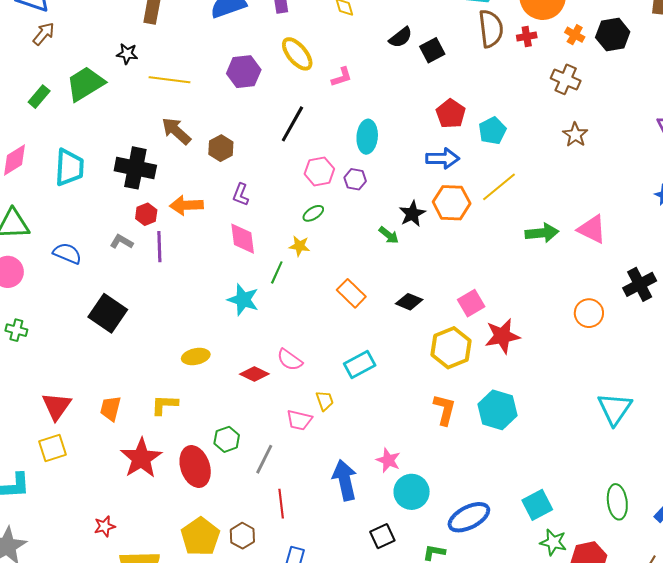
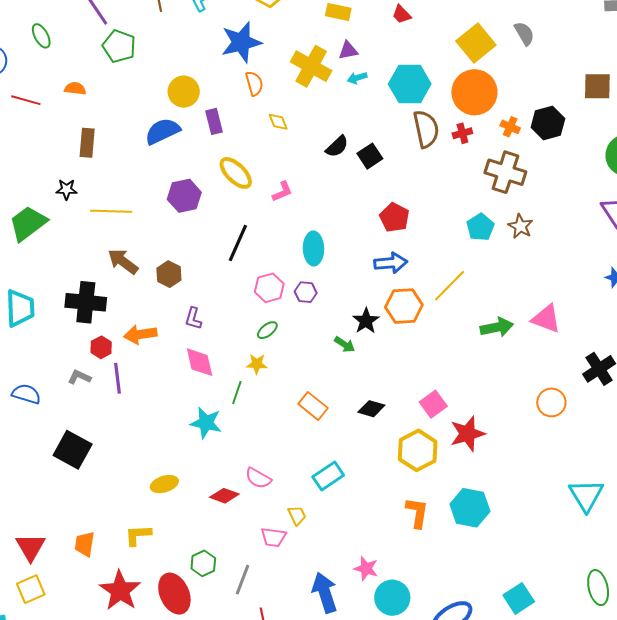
brown cross: (566, 79) -> (505, 172), size x1.4
cyan pentagon: (492, 131) -> (480, 227), moved

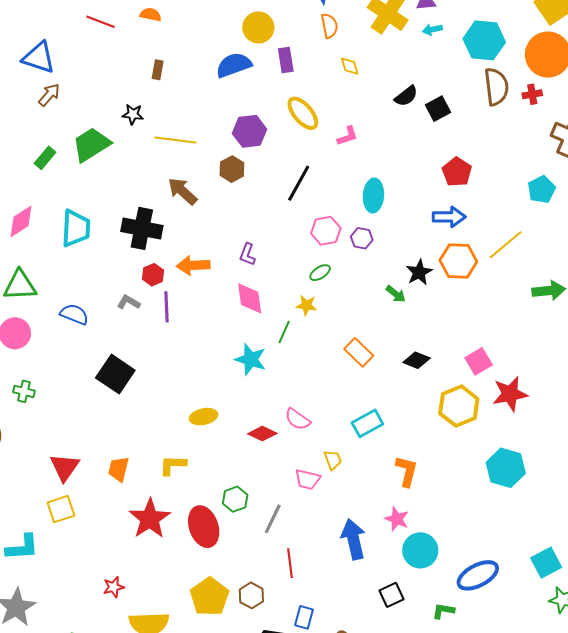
brown rectangle: (87, 143) -> (158, 70), size x0.7
brown hexagon: (169, 274) -> (232, 169), moved
orange L-shape: (417, 513) -> (407, 471), moved

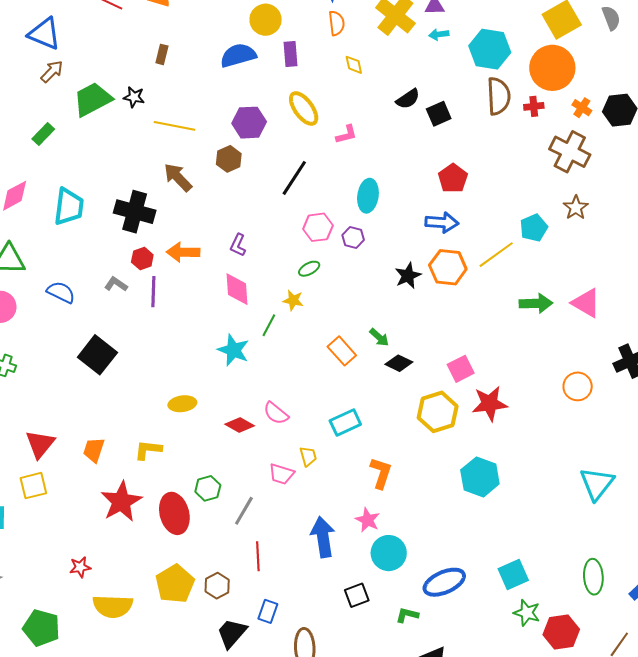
green trapezoid: (91, 145) -> (93, 99), moved
cyan pentagon: (542, 189) -> (534, 228), moved
green arrow: (396, 294) -> (379, 337), moved

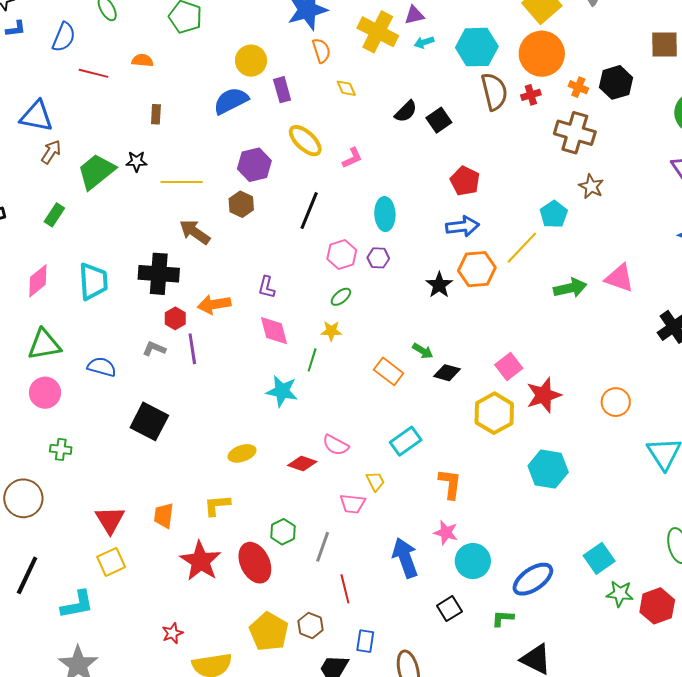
orange circle: (578, 386) -> (616, 402), moved

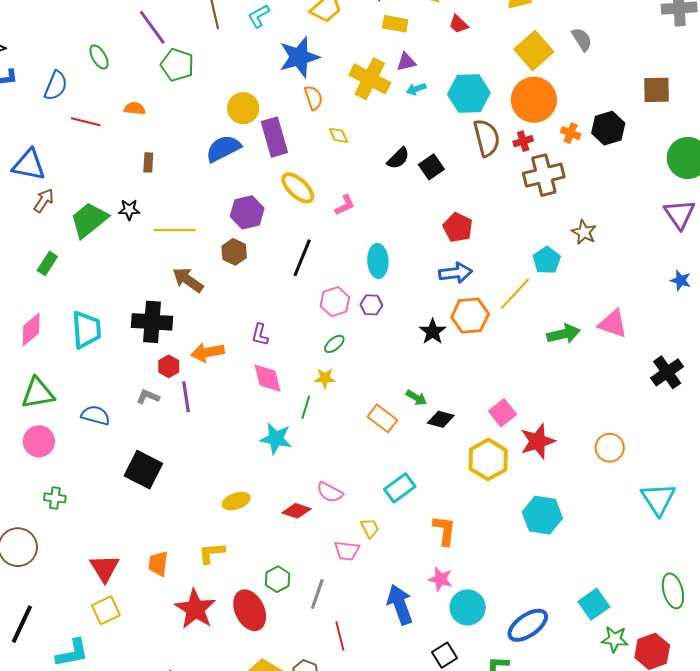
purple rectangle: (282, 90) -> (274, 137), size x1.5
brown cross: (575, 133) -> (544, 175), moved, turned -30

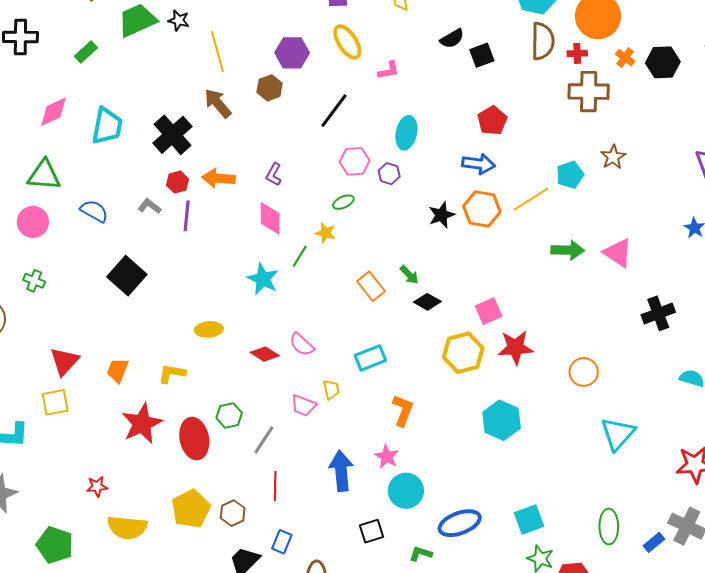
yellow line: (175, 230) -> (217, 52), turned 60
black cross: (152, 322) -> (172, 135), turned 30

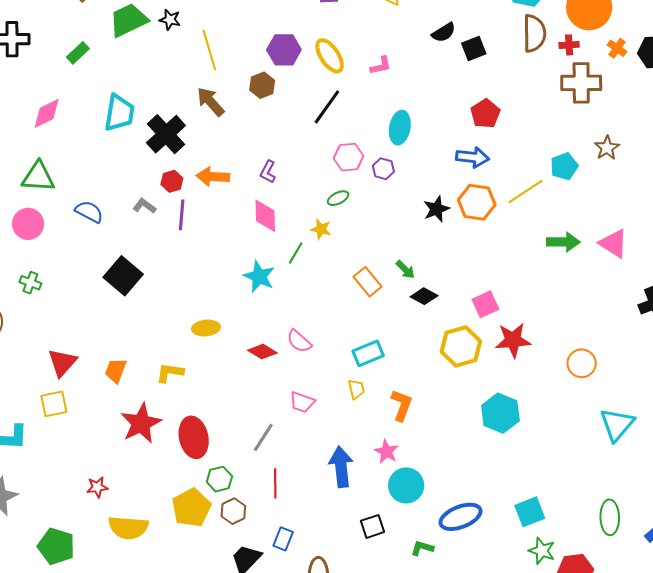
yellow ellipse: (347, 42) -> (330, 56), moved
cyan trapezoid: (107, 126) -> (119, 113), moved
yellow trapezoid: (331, 389) -> (356, 389), moved
green hexagon: (229, 415) -> (219, 479), moved

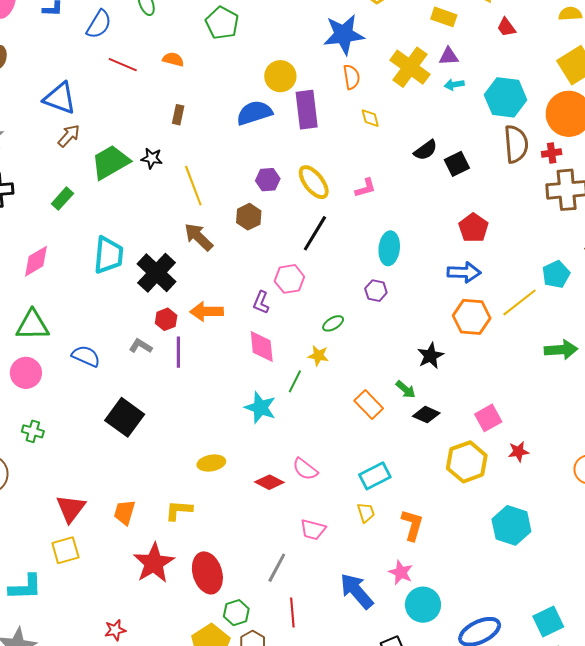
purple hexagon: (284, 50) -> (268, 180), size x0.7
pink hexagon: (349, 157) -> (289, 279), moved
black star: (436, 209) -> (430, 356), moved
red star: (513, 340) -> (518, 452), size x0.6
blue arrow: (341, 467) -> (357, 591), turned -30

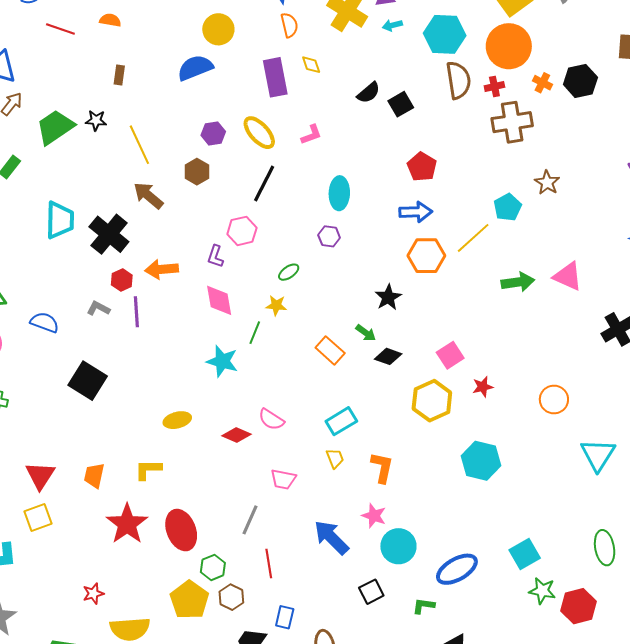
purple rectangle: (307, 110) -> (275, 77), moved

